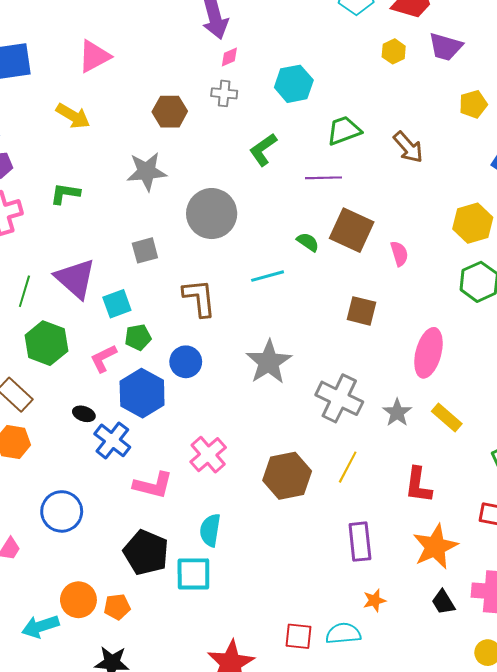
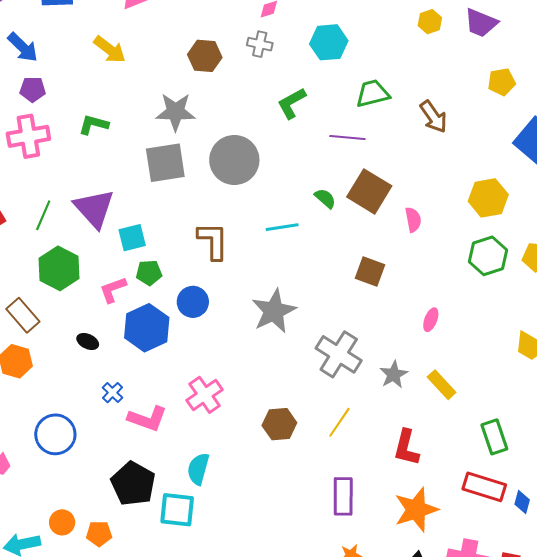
gray square: (145, 250) -> (165, 163), moved, size x1.6
pink ellipse: (428, 353) -> (431, 320), size x0.5
blue cross: (112, 440) -> (113, 393), moved, size x0.6
brown hexagon: (287, 476) -> (279, 424), size x0.7
orange circle: (78, 600) -> (62, 522), size x0.7

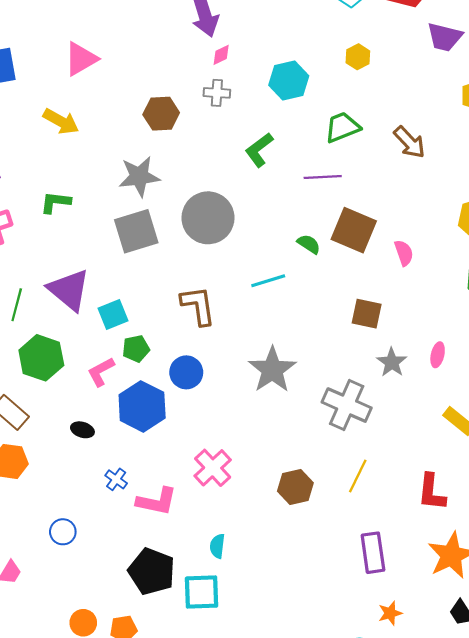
yellow hexagon: (430, 22) -> (358, 57), moved
gray star: (394, 375) -> (392, 362), moved
blue circle: (55, 434) -> (63, 532), size x0.6
cyan semicircle: (198, 469) -> (217, 546), size x0.7

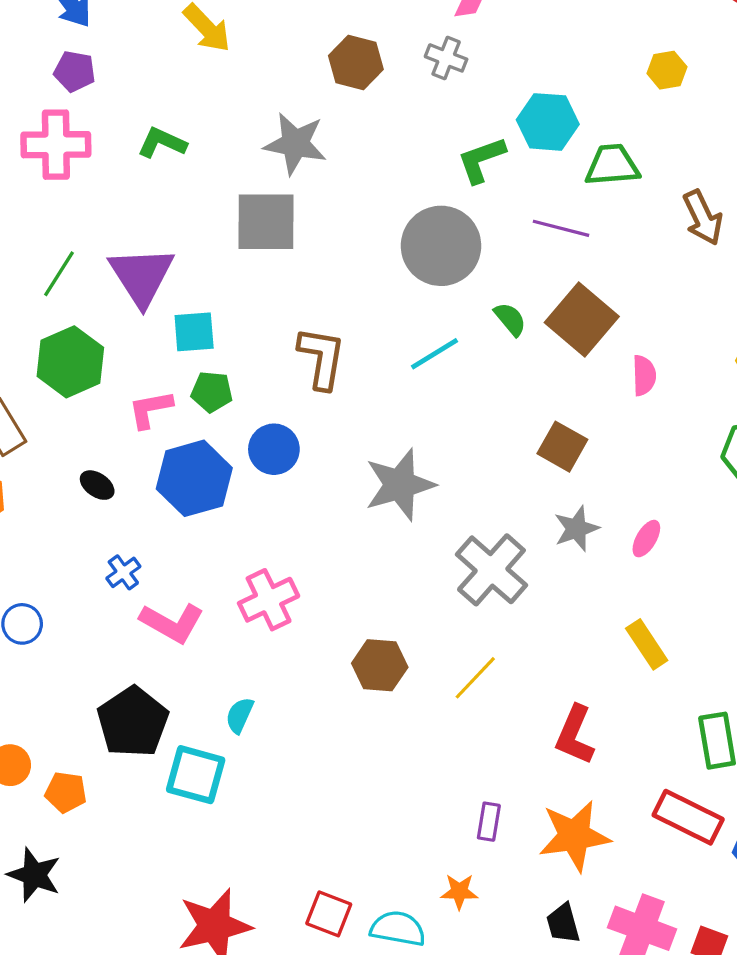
cyan hexagon: (289, 80) -> (548, 122), moved
gray circle: (208, 218) -> (441, 246), moved
cyan line: (268, 281) -> (435, 354), turned -32
purple rectangle: (373, 553) -> (489, 822), moved, size x0.6

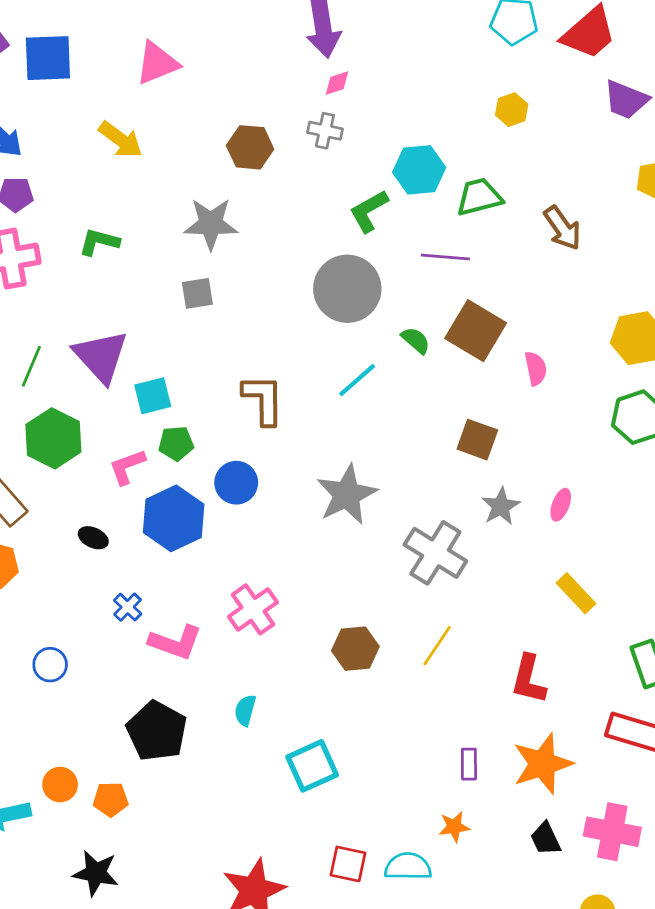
gray square: (266, 222) -> (197, 293), size x0.6
cyan square: (196, 775) -> (312, 766), moved, turned -30

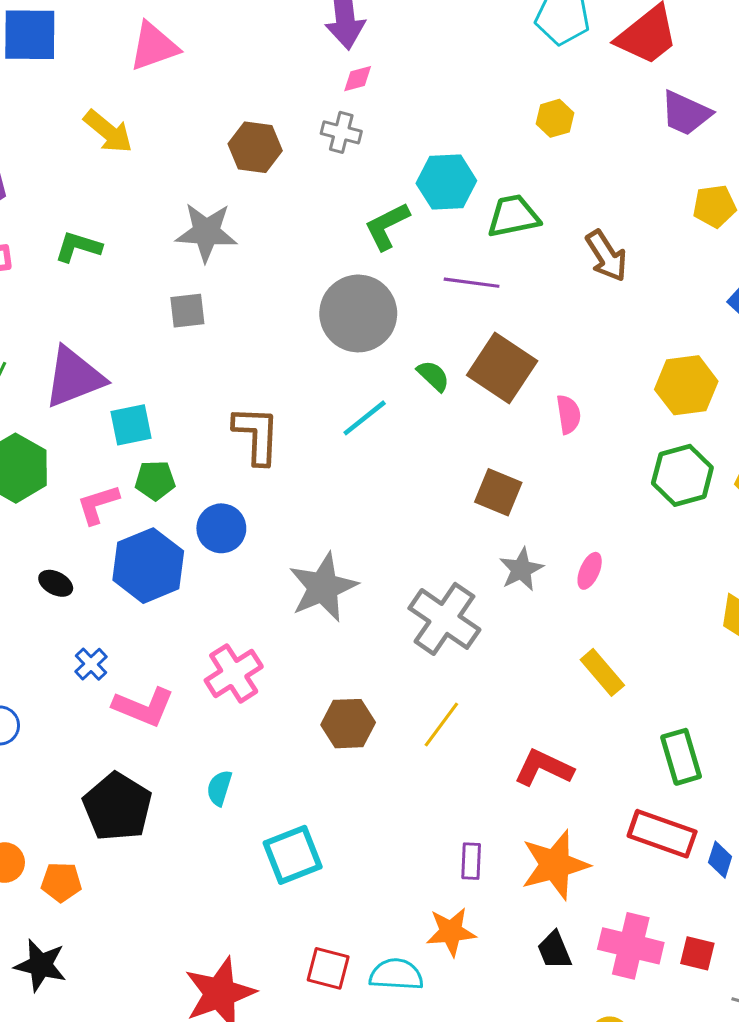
purple triangle: (101, 356) -> (74, 377), turned 48
gray star: (347, 495) -> (323, 587), moved
red L-shape: (529, 679) -> (544, 768), turned 99
orange star: (454, 827) -> (451, 932), size x1.4

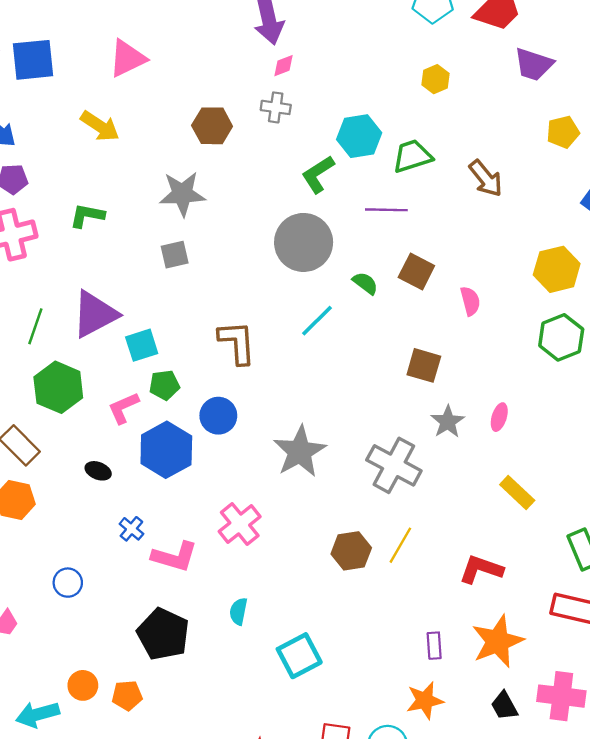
brown square: (502, 368) -> (416, 272), size x0.7
brown hexagon: (348, 724) -> (351, 551), moved

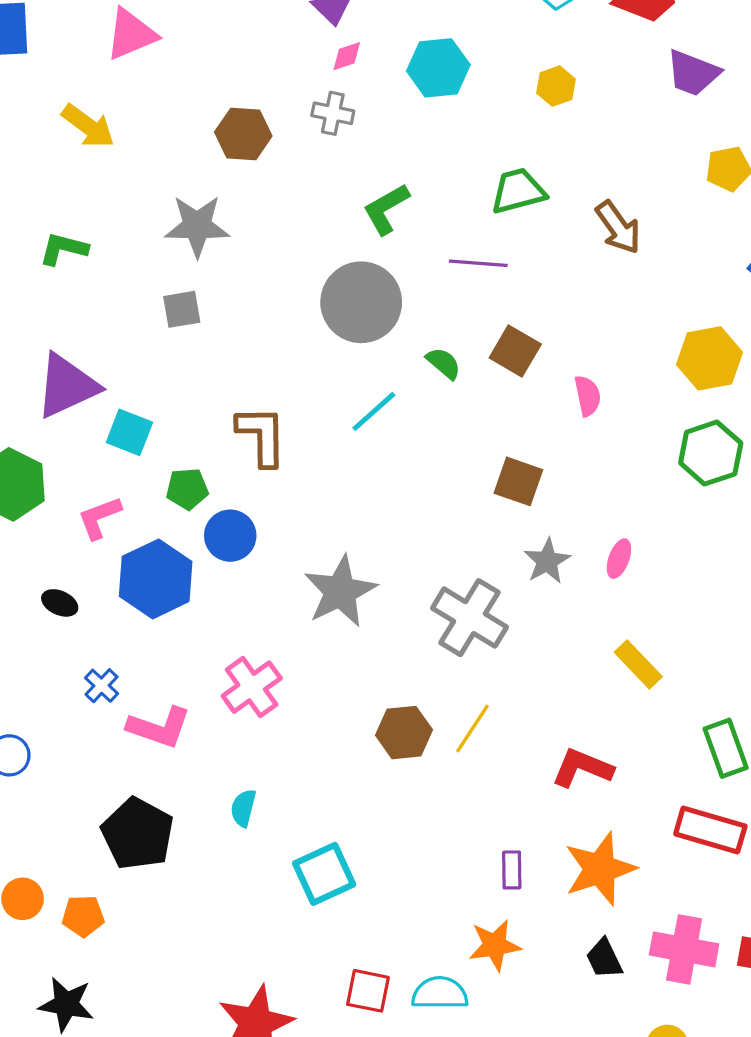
cyan hexagon: (359, 136) -> (438, 68), moved
cyan square: (142, 345) -> (129, 432), turned 36
green pentagon: (164, 385) -> (187, 489), moved

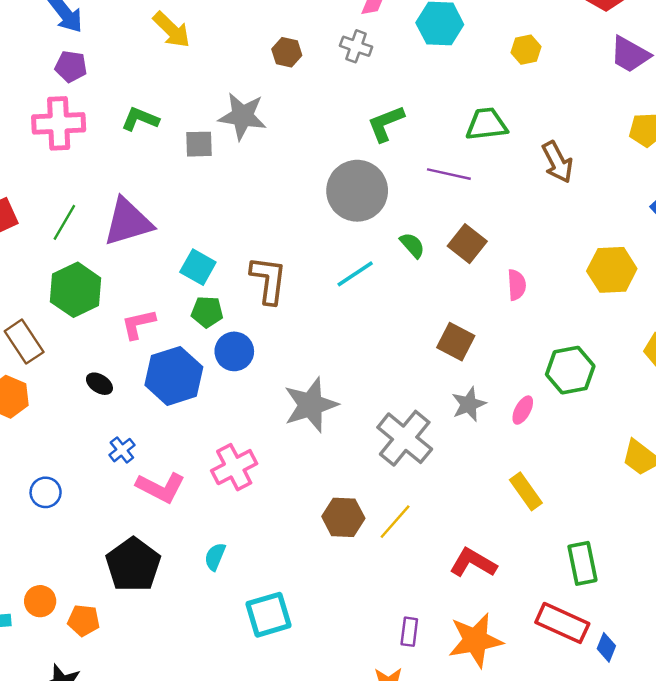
brown hexagon: (243, 134) -> (287, 52), size x0.7
gray square: (182, 309) -> (199, 144), moved
cyan square: (129, 432) -> (198, 267), moved
green hexagon: (711, 453) -> (570, 370), moved

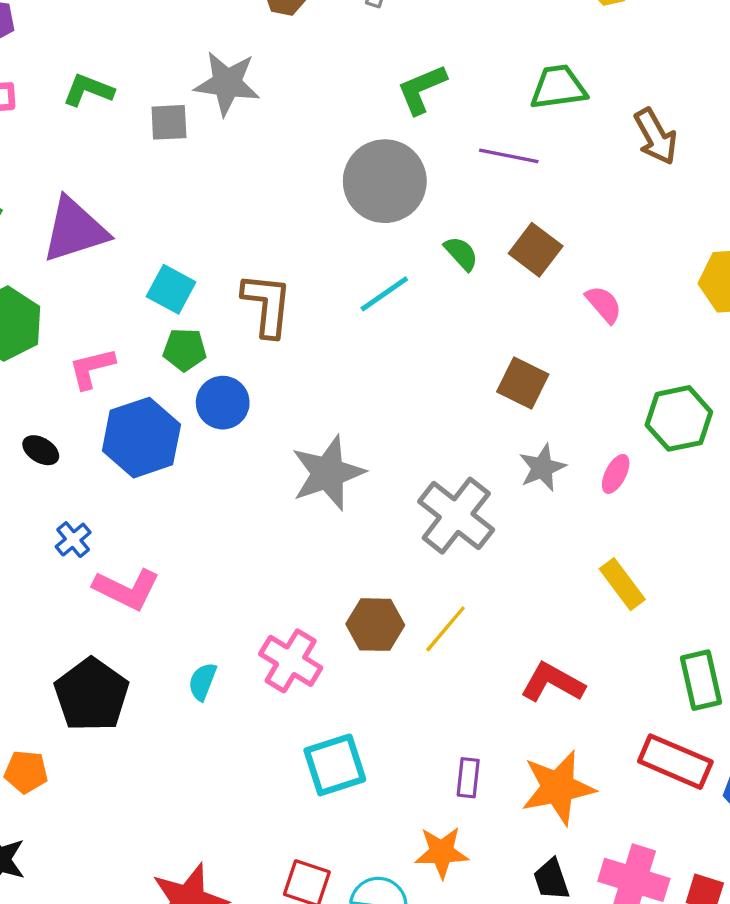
pink semicircle: (517, 285) -> (604, 304), turned -36
pink cross: (234, 467) -> (291, 661), moved, turned -30
cyan square: (269, 615) -> (335, 765), moved

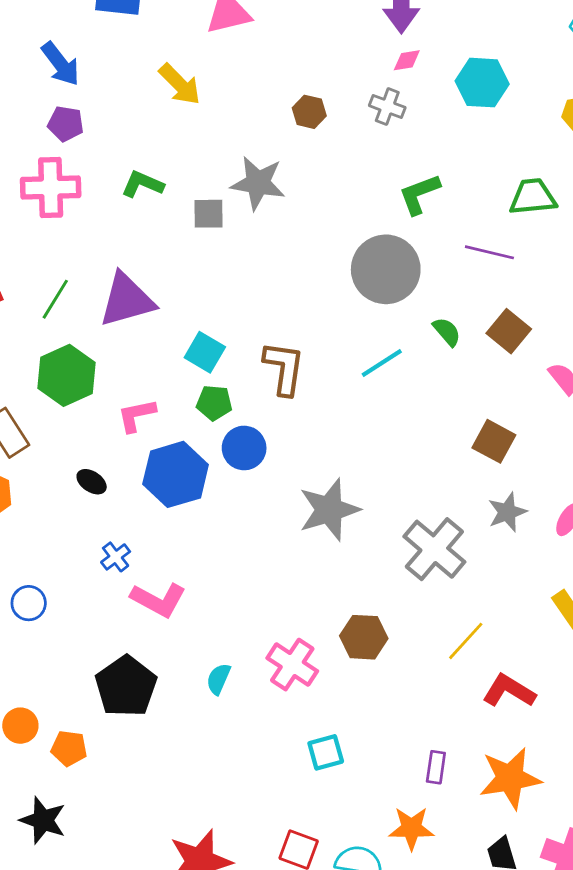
yellow line: (446, 629) -> (466, 641), moved
cyan square: (335, 765) -> (326, 752), size x0.7

